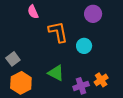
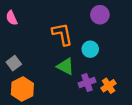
pink semicircle: (33, 12) -> (12, 18), moved
green triangle: (56, 73) -> (65, 66), moved
purple cross: (81, 86) -> (87, 83), moved

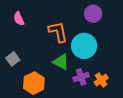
pink semicircle: (12, 18) -> (19, 19), moved
cyan circle: (90, 49) -> (84, 46), size x1.6
orange hexagon: (22, 89) -> (34, 83), moved

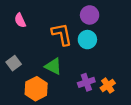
purple circle: (93, 14) -> (90, 15), moved
cyan circle: (84, 46) -> (87, 40), moved, size x0.7
green triangle: (61, 62) -> (53, 66), moved

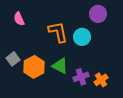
purple circle: (90, 15) -> (98, 14), moved
green triangle: (53, 66) -> (60, 66), moved
orange hexagon: (36, 89) -> (34, 67), moved

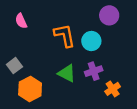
orange hexagon: (34, 67) -> (30, 89), moved
purple cross: (81, 77) -> (94, 71), moved

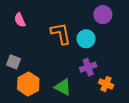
gray square: (14, 66) -> (14, 62), turned -32
green triangle: (67, 73) -> (63, 87), moved
orange cross: (113, 89) -> (106, 84), turned -32

